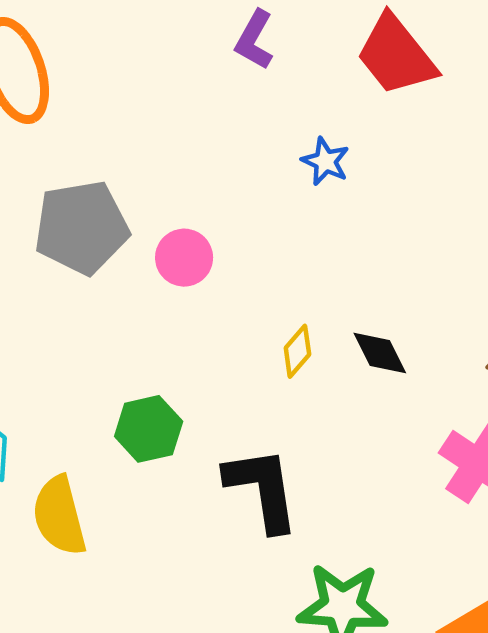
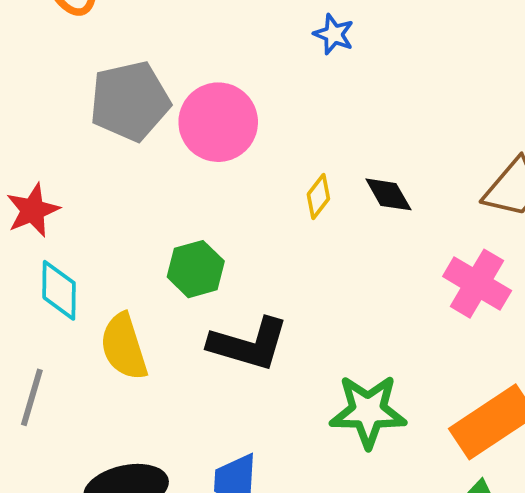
pink circle: (184, 258) -> (218, 122), size x1.6
black L-shape: (262, 489) -> (249, 344), moved, turned 118

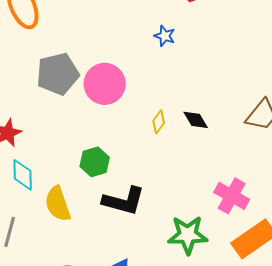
pink cross: (477, 284) -> (232, 196), moved

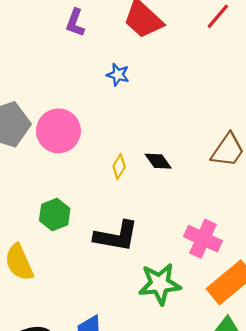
black L-shape: (124, 201) -> (116, 236), moved

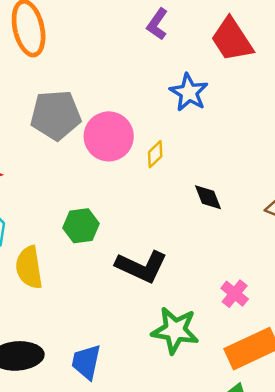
blue star: (118, 75) -> (189, 92), size x1.5
yellow diamond: (119, 166) -> (155, 154), moved
pink cross: (203, 239) -> (235, 294), size x0.7

